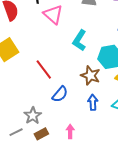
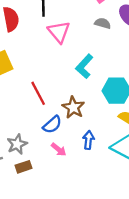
brown star: (90, 76) -> (73, 107), moved
pink arrow: (70, 131) -> (59, 149), moved, turned 120

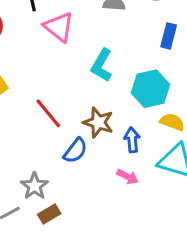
blue arrow: (88, 140) -> (132, 140), moved
pink arrow: (59, 149) -> (128, 177), moved

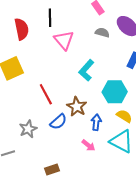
gray star: (34, 186) -> (28, 129), moved
brown rectangle: (49, 214) -> (52, 169), moved

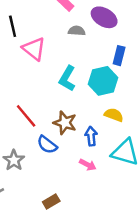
cyan hexagon: (115, 92) -> (103, 81), moved
yellow semicircle: (124, 116) -> (114, 115), moved
blue semicircle: (58, 122) -> (47, 145), turned 90

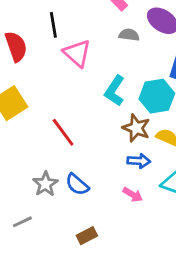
brown star: (65, 123) -> (136, 128), moved
blue arrow: (91, 136) -> (139, 161), turned 96
blue semicircle: (47, 145) -> (77, 184), moved

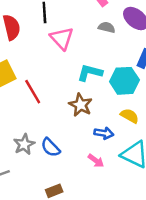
cyan L-shape: (115, 91) -> (90, 73), turned 65
brown star: (136, 128) -> (81, 105), moved
red line: (63, 132) -> (33, 92), moved

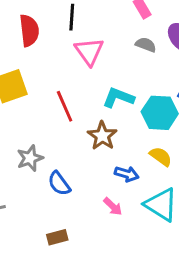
red line: (33, 92) -> (65, 106), moved
gray star: (24, 144) -> (30, 158), moved

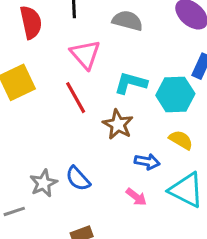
gray semicircle: (146, 45) -> (127, 21), moved, size x1.4
pink triangle: (89, 51) -> (85, 54), moved
gray star: (30, 158) -> (44, 183), moved

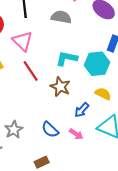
pink triangle: (85, 54) -> (22, 41), moved
blue arrow: (147, 162) -> (82, 110), turned 126
blue semicircle: (78, 179) -> (50, 130), moved

